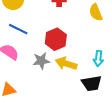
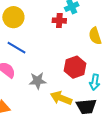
red hexagon: (56, 39) -> (75, 67), moved
yellow arrow: (66, 64) -> (61, 98), moved

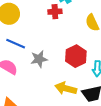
gray star: (38, 81) -> (39, 59), moved

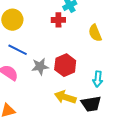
red hexagon: (76, 56) -> (65, 65), moved

